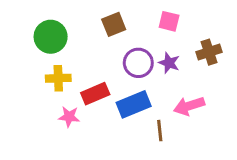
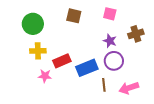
brown square: (114, 24) -> (74, 16), turned 35
purple circle: (138, 63) -> (114, 61), moved
pink arrow: (189, 106) -> (129, 88), moved

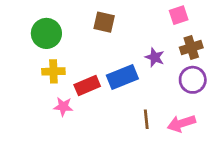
pink square: (110, 14) -> (179, 15), moved, turned -32
purple circle: (114, 61) -> (193, 80), moved
blue rectangle: (87, 68) -> (122, 77), moved

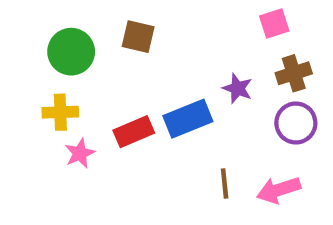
brown square: (104, 22) -> (138, 37), moved
yellow cross: (53, 71) -> (60, 112), moved
pink star: (63, 107) -> (80, 153), moved, turned -30

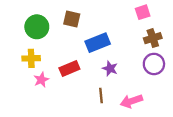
purple star: (238, 88) -> (110, 68), moved
blue rectangle: (188, 119) -> (98, 43), moved
brown line: (225, 184) -> (101, 96), moved
pink arrow: (279, 190) -> (131, 101), moved

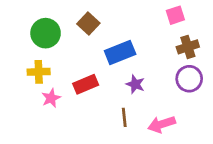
brown square: (72, 19) -> (88, 23), turned 30

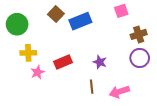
pink square: (175, 15) -> (121, 11), moved
brown square: (88, 23) -> (56, 14), moved
green circle: (46, 33) -> (17, 24), moved
blue rectangle: (120, 52) -> (80, 21), moved

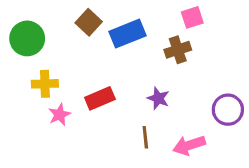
brown cross: (139, 34) -> (178, 50), moved
purple circle: (140, 58) -> (228, 110), moved

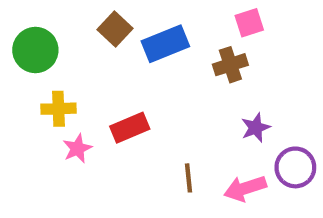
purple star: (158, 98) -> (256, 128), moved, turned 30
purple circle: (228, 110) -> (295, 167), moved

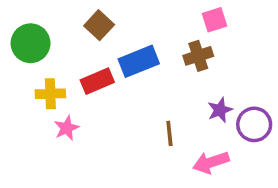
blue rectangle: (165, 44) -> (139, 61), moved
red rectangle: (130, 128) -> (97, 81), moved
purple circle: (295, 167) -> (254, 124), moved
brown line: (188, 178) -> (169, 133), moved

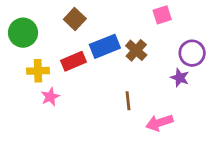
brown cross: (198, 56) -> (136, 50), moved, turned -30
purple star: (220, 110) -> (180, 78), moved, turned -30
purple circle: (254, 124) -> (192, 53), moved

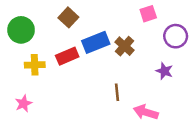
purple circle: (192, 53) -> (176, 36), moved
pink star: (50, 97) -> (23, 103), moved
pink arrow: (159, 123) -> (146, 112), turned 35

